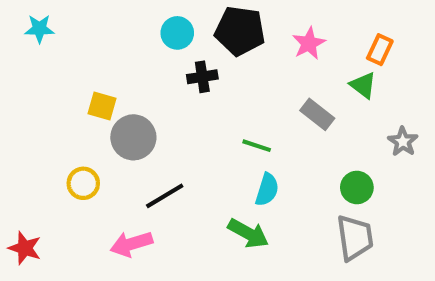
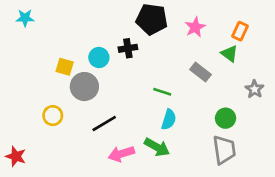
cyan circle: (177, 33) -> (99, 58), moved
pink arrow: (131, 244) -> (121, 154), moved

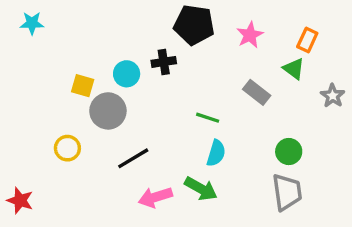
gray star: (255, 89) -> (333, 96), moved

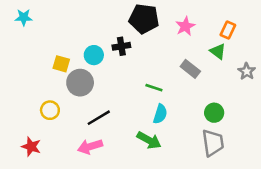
pink arrow: (155, 197) -> (90, 147), moved
red star: (20, 200) -> (31, 147), moved

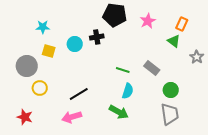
cyan star: (24, 17) -> (43, 27), moved
gray rectangle: (190, 69) -> (152, 68), moved
gray circle: (80, 83) -> (27, 66), moved

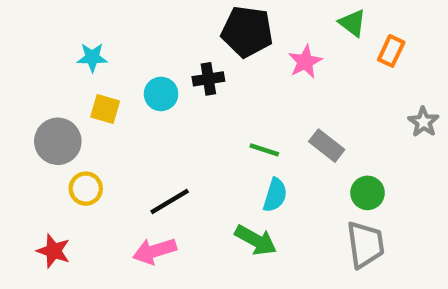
pink star: (148, 21) -> (305, 62), moved
green triangle: (174, 41) -> (352, 23), moved

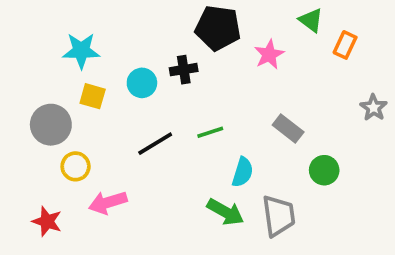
cyan star: (92, 57) -> (81, 51), size x1.4
green line: (264, 150) -> (210, 132), moved, turned -36
black line: (170, 201) -> (155, 144), moved
gray trapezoid: (365, 245) -> (279, 216), moved
pink arrow: (155, 251) -> (108, 202), moved

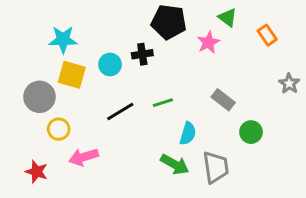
green triangle: (311, 20) -> (228, 17), moved
orange rectangle: (345, 45) -> (267, 35), turned -60
yellow square: (93, 96) -> (72, 75), size x1.4

